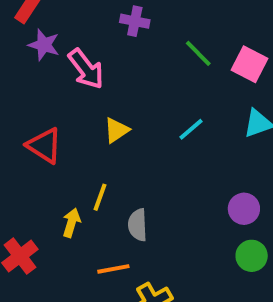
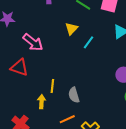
pink arrow: (86, 69) -> (33, 42), moved
yellow triangle: (116, 130) -> (71, 29), moved

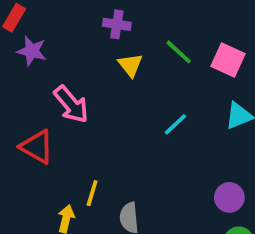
yellow triangle: (71, 29) -> (130, 65), moved, turned -32

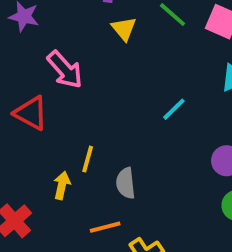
cyan line: (175, 124) -> (174, 109), moved

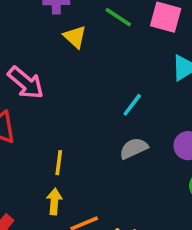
gray semicircle: (126, 183) -> (134, 148), moved, turned 80
yellow arrow: (62, 185) -> (54, 201), moved

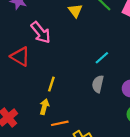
gray semicircle: (134, 148) -> (98, 84), turned -63

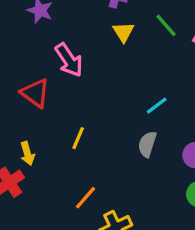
yellow arrow: (44, 107) -> (27, 153), moved, turned 144
orange line: (60, 123) -> (85, 198), turned -42

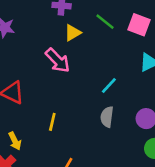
yellow triangle: (123, 32) -> (73, 33), turned 42
pink arrow: (69, 60) -> (58, 60), moved

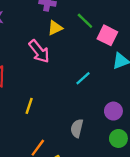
pink square: (139, 25) -> (107, 35), moved
gray semicircle: (107, 117) -> (77, 128), moved

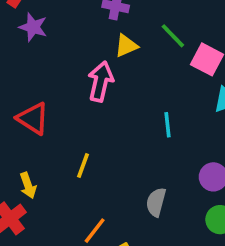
pink arrow: (39, 51) -> (101, 81), turned -130
cyan line: (83, 78) -> (167, 125), turned -56

